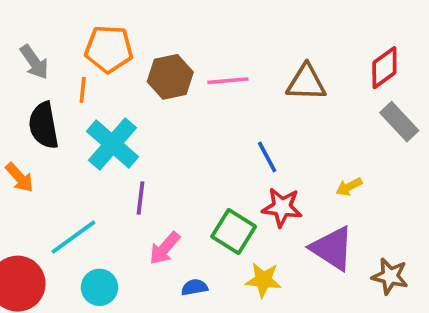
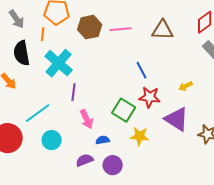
pink arrow: (165, 248) -> (87, 119), turned -66

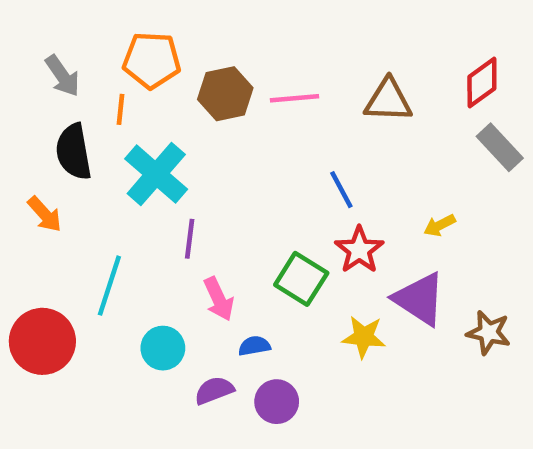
red star: (150, 97) -> (359, 250), turned 30
cyan line: (38, 113) -> (109, 286), turned -36
yellow star: (140, 136) -> (364, 337), moved
cyan circle: (52, 140) -> (163, 348), moved

